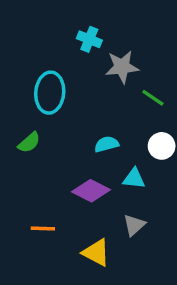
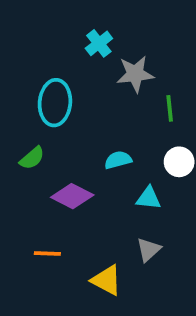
cyan cross: (89, 39) -> (99, 43), turned 30
green line: (153, 98) -> (170, 108), turned 50
purple diamond: (91, 191) -> (72, 196), moved

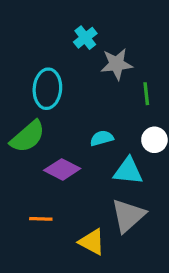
green semicircle: (32, 158) -> (28, 136), size x1.6
cyan triangle: (149, 198) -> (128, 171), size x1.4
gray triangle: (149, 250) -> (128, 216), size x1.6

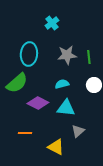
gray star: (117, 64) -> (67, 55), moved
cyan triangle: (128, 171) -> (66, 108), moved
gray triangle: (128, 216) -> (78, 131), size x0.6

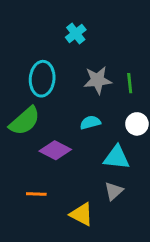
cyan triangle: (66, 108) -> (117, 157), moved

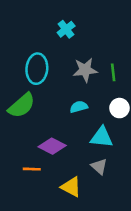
purple diamond: (55, 150) -> (52, 146), moved
gray triangle: (114, 191) -> (99, 167), turned -36

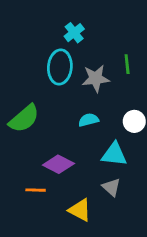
cyan ellipse: (37, 69) -> (60, 67), moved
green line: (113, 72) -> (127, 64), moved

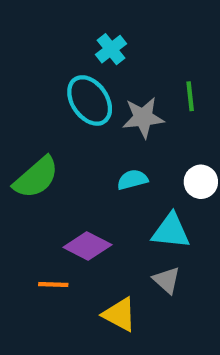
cyan ellipse: (60, 67) -> (90, 100), turned -40

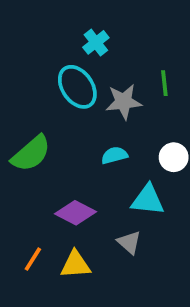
gray triangle: (167, 280) -> (129, 242), moved
orange line: (53, 284) -> (33, 259), moved, turned -60
yellow triangle: (120, 314) -> (76, 265), moved, turned -32

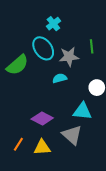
green semicircle: (31, 154) -> (17, 65), moved
cyan semicircle: (114, 155) -> (60, 78), moved
gray triangle: (129, 242) -> (72, 135), size x1.5

